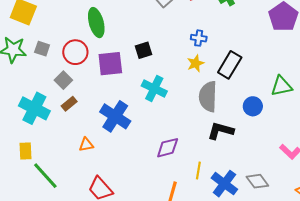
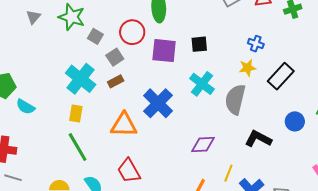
gray square: (42, 49) -> (95, 36), moved
gray semicircle: (208, 97) -> (235, 99), moved
orange triangle: (86, 145) -> (124, 125), size x1.8
yellow rectangle: (25, 151) -> (76, 113), moved

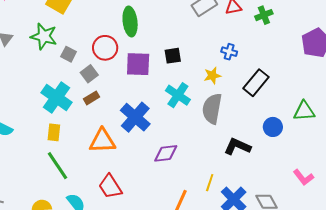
yellow star: (248, 68) -> (212, 76), moved
purple diamond: (203, 145) -> (166, 153), moved

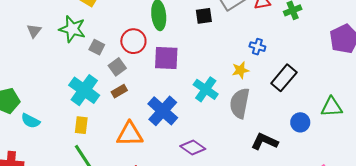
black square: (173, 56) -> (204, 16), moved
purple diamond: (166, 153) -> (193, 147), turned 40

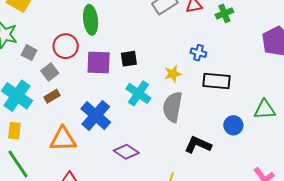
black square: (204, 16) -> (129, 59), moved
blue cross: (257, 47) -> (198, 53), moved
black rectangle: (284, 78) -> (217, 81), turned 56

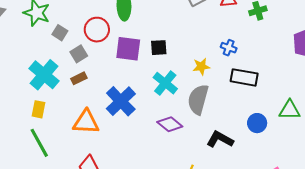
purple diamond: (126, 152) -> (170, 124), moved

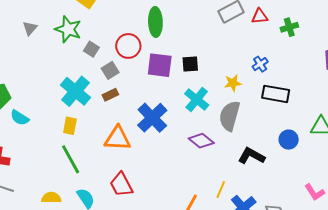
blue cross: (229, 48) -> (260, 64), turned 35

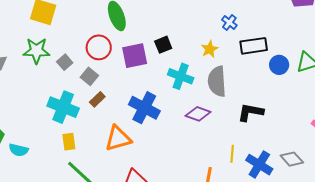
gray square: (91, 49) -> (65, 62), turned 35
blue circle: (289, 140) -> (279, 65), moved

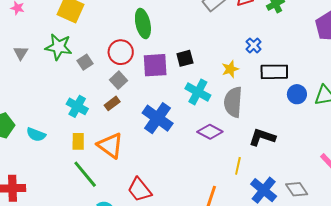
gray square: (89, 76) -> (118, 80), moved
cyan cross: (63, 107) -> (77, 106), size x0.7
orange triangle: (118, 138) -> (110, 145), moved, turned 44
cyan semicircle: (19, 150) -> (36, 135), moved
yellow line: (232, 154) -> (238, 166), moved

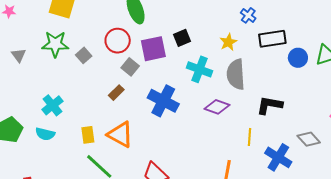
gray square: (118, 80) -> (130, 67), moved
cyan cross: (77, 106) -> (52, 105), moved, turned 30
gray diamond: (297, 189) -> (309, 139), moved

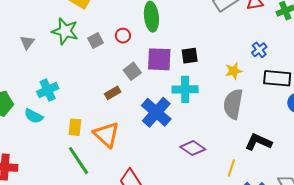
red circle: (118, 41) -> (123, 36), moved, size x0.6
gray triangle: (19, 55) -> (27, 42), moved
gray square: (84, 55) -> (95, 40), moved
cyan cross: (200, 69) -> (185, 89), moved, turned -35
purple diamond: (217, 107) -> (193, 148), moved

